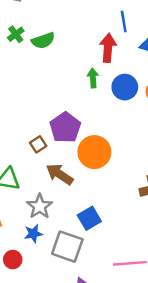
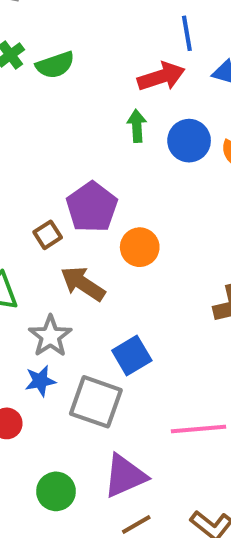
red arrow: (108, 48) -> (161, 77), turned 68
orange circle: (94, 152) -> (140, 247), size x0.7

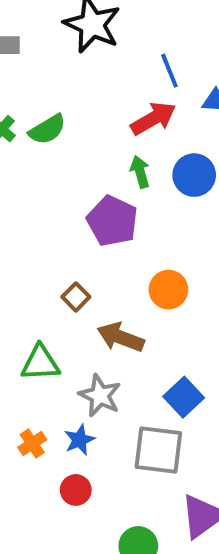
purple pentagon: (92, 207) -> (112, 221), moved
blue star: (40, 381) -> (79, 440), moved

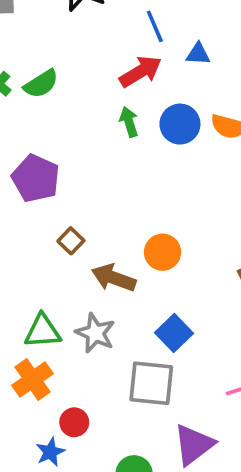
purple pentagon: (112, 221) -> (36, 178), moved
orange circle: (168, 290) -> (163, 252), moved
green triangle: (40, 363) -> (43, 331), moved
blue star: (79, 440) -> (50, 452), moved
orange cross: (32, 444) -> (33, 379), size x1.5

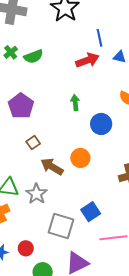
green arrow: (129, 122) -> (75, 103), moved
blue circle: (180, 124) -> (101, 124), moved
blue square: (174, 333) -> (91, 212), moved
red circle: (74, 422) -> (26, 248), moved

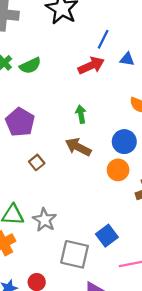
blue line: (100, 38) -> (103, 39), turned 42
blue circle: (101, 124) -> (124, 142), moved
orange circle: (80, 158) -> (118, 170), moved
brown arrow: (52, 167) -> (78, 147), moved

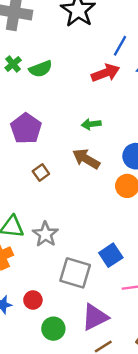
green arrow: (81, 114) -> (91, 124), turned -90

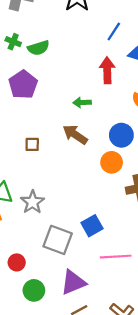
green cross: (13, 64) -> (13, 42), turned -32
red arrow: (106, 73) -> (107, 70), moved, turned -75
purple pentagon: (26, 128) -> (23, 85), moved
brown square: (41, 173) -> (32, 144), turned 32

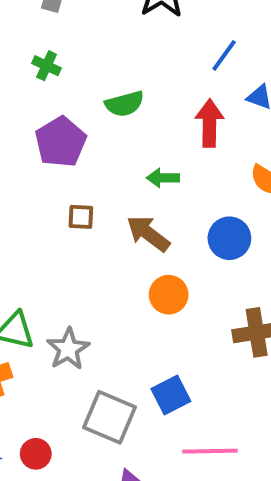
green semicircle: (38, 48) -> (125, 104), moved
brown square: (32, 144) -> (81, 217), moved
orange circle: (112, 162) -> (169, 295), moved

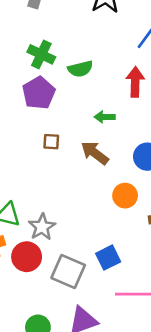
green cross: (47, 66) -> (41, 54), moved, size x1.5
orange circle: (169, 295) -> (125, 196), moved
red circle: (36, 454) -> (27, 257), moved, size x1.5

